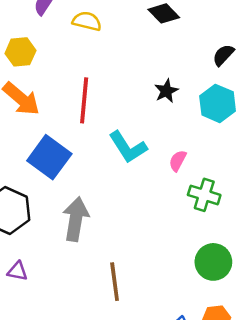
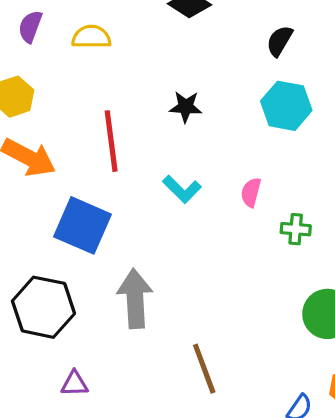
black star: (166, 91) -> (186, 107), moved, turned -30
cyan L-shape: (128, 147) -> (182, 189), size x0.7
green cross: (204, 195) -> (296, 229), size x0.7

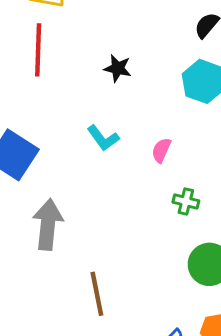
red line: (111, 141) -> (38, 50), moved
green cross: (296, 229) -> (186, 202), moved

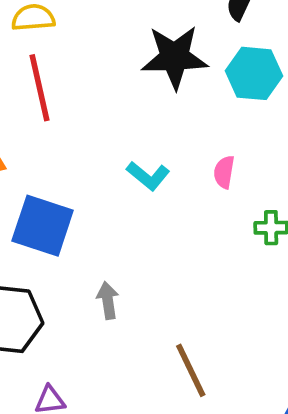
black star: (118, 68) -> (175, 57), moved, size x1.8
gray arrow: (48, 224) -> (108, 300), size x0.6

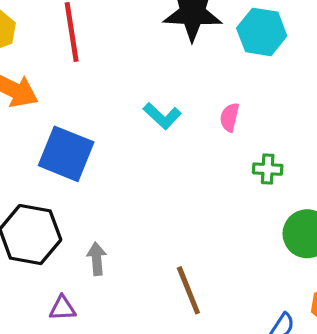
gray arrow: (108, 300) -> (97, 259), moved

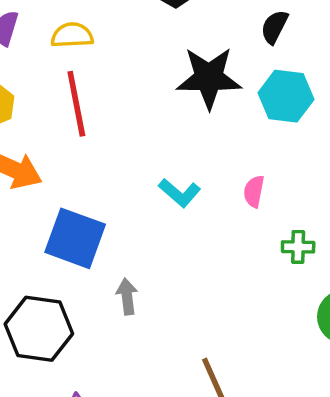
gray arrow: (97, 259) -> (127, 296), moved

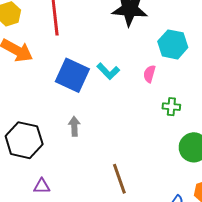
cyan hexagon: (286, 96) -> (173, 44), moved
blue square: (75, 238) -> (72, 75), moved

